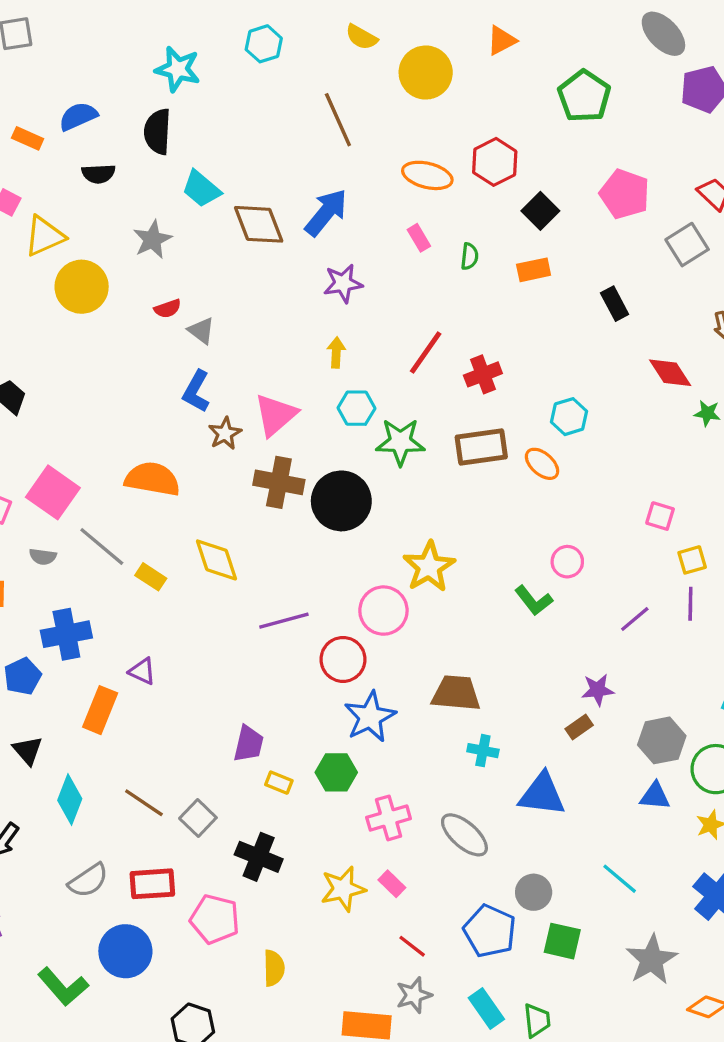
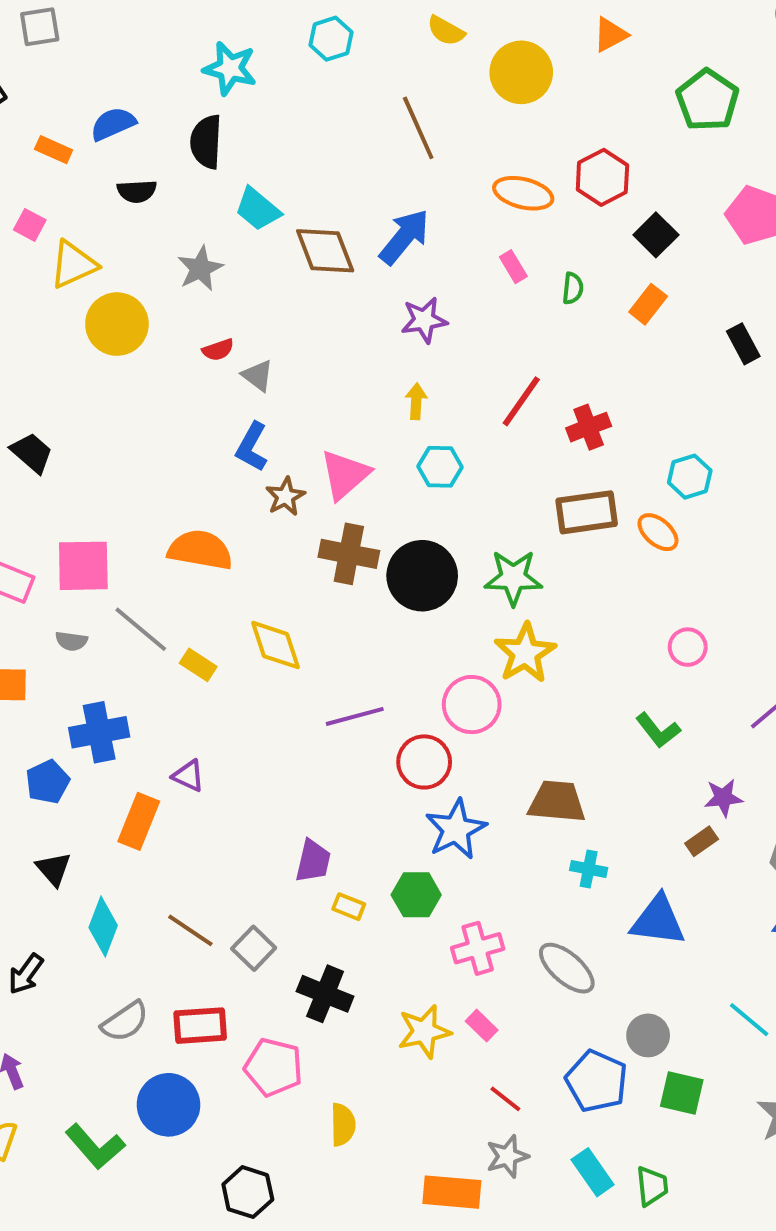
orange rectangle: (534, 270) -> (648, 304), turned -40
green star: (400, 442) -> (513, 578), moved
pink square: (53, 492) -> (83, 566), turned -36
green L-shape: (534, 600) -> (658, 730), moved

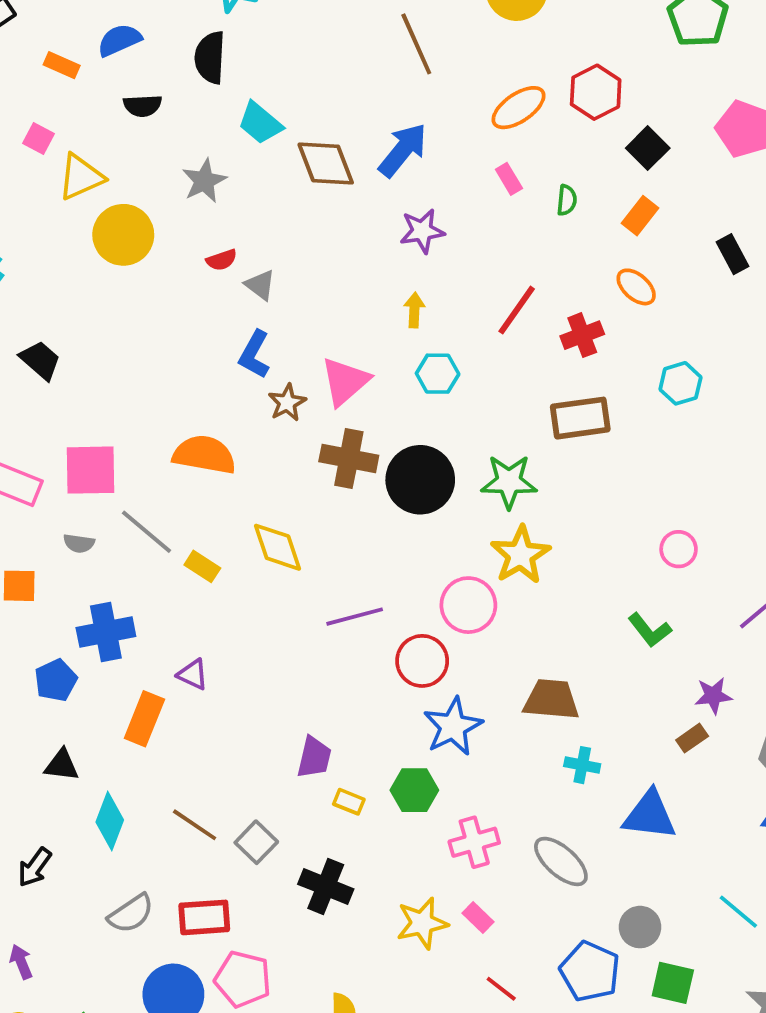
orange ellipse: (523, 193) -> (519, 108), turned -48
orange ellipse: (658, 532) -> (636, 287), moved
black triangle: (54, 869) -> (62, 765), turned -42
pink pentagon: (274, 1067) -> (243, 979), moved

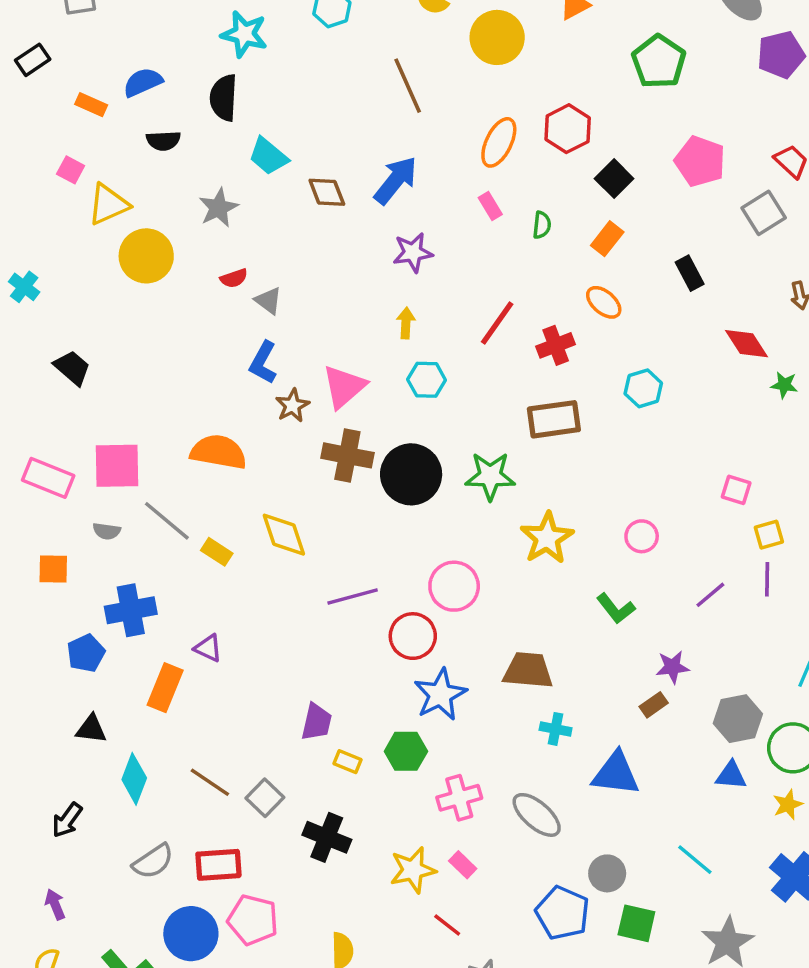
orange ellipse: (519, 108) -> (499, 142), turned -30
brown diamond: (326, 164) -> (327, 192), size x0.7
yellow star: (520, 555) -> (547, 538), moved
red line: (501, 989) -> (447, 925), moved

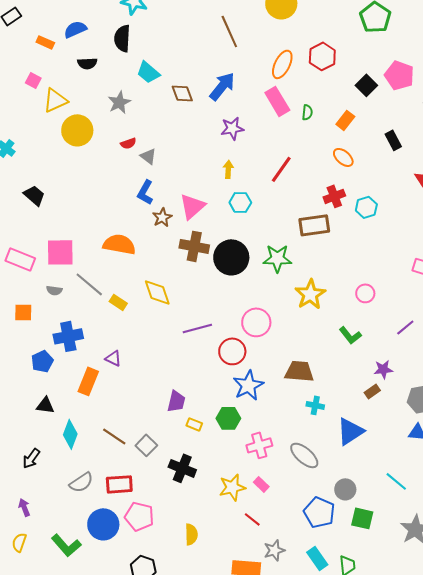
black square: (614, 179) -> (366, 85), moved
pink rectangle: (490, 206) -> (277, 101), size x1.8
red cross: (556, 345) -> (334, 196), moved
blue triangle: (616, 774) -> (350, 431), turned -40

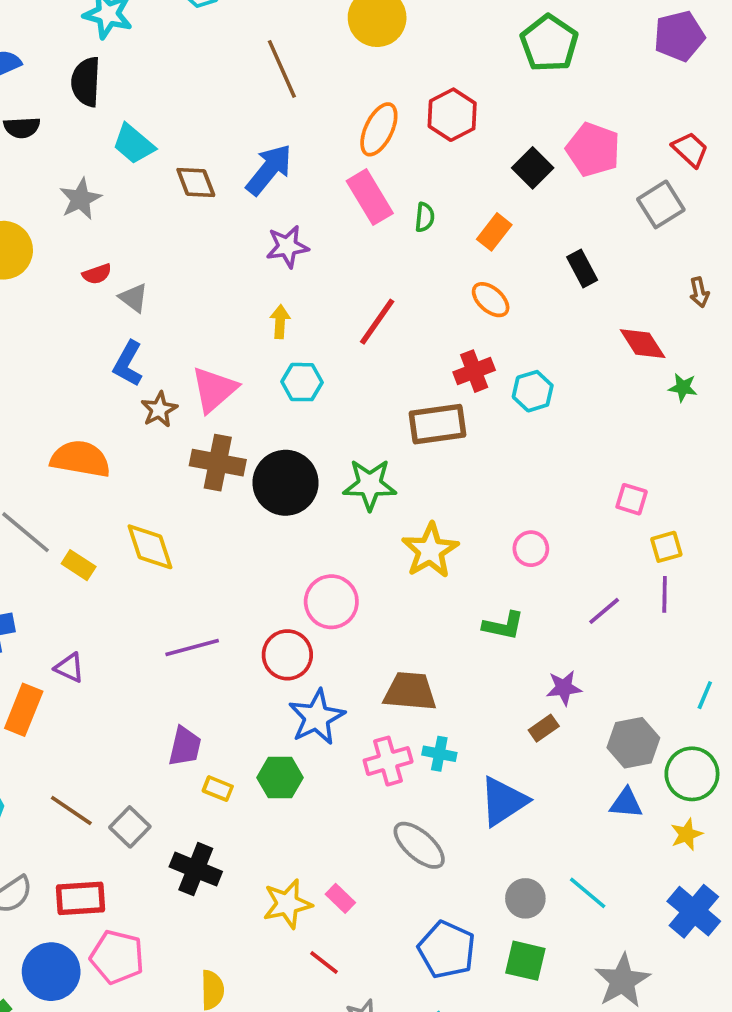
purple line: (197, 328) -> (192, 648), moved
green L-shape: (350, 335) -> (503, 626), turned -40
pink cross: (259, 445) -> (388, 761), moved
gray circle: (345, 489) -> (525, 898), moved

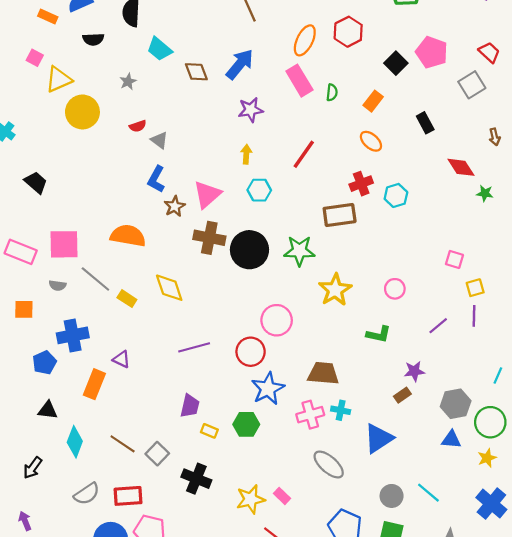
gray star: (80, 199) -> (128, 82), size x0.7

